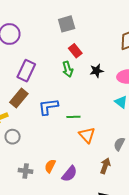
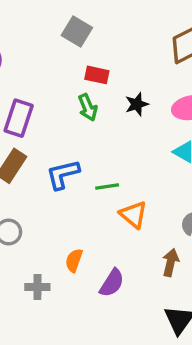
gray square: (67, 24) -> (77, 32), turned -36
red rectangle: (75, 51) -> (97, 75), turned -32
orange semicircle: (50, 166) -> (74, 260), moved

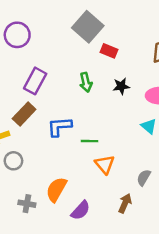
gray square: (77, 32) -> (88, 27), size x1.4
red rectangle: (97, 75) -> (109, 51), moved
orange semicircle: (74, 260) -> (56, 189), size x1.5

